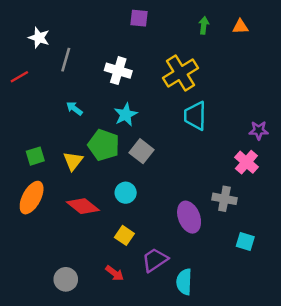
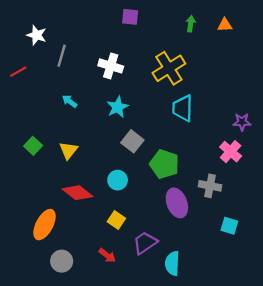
green pentagon: (104, 145) -> (164, 164), moved
green square: (35, 156) -> (33, 146), turned -30
orange ellipse: (32, 198) -> (45, 225), moved

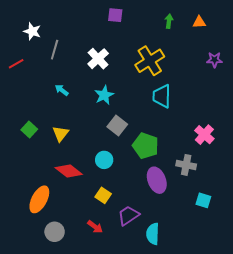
white cross: (111, 66) -> (98, 59), turned 30
purple star: (242, 122) -> (214, 60), moved

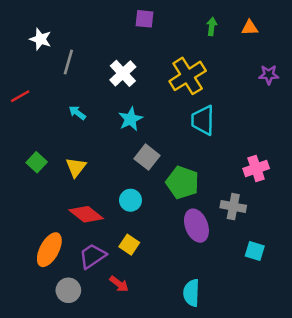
red line: (16, 64) -> (20, 96), moved
pink cross: (204, 135) -> (256, 169), turned 30
purple trapezoid: (128, 216) -> (92, 256), moved

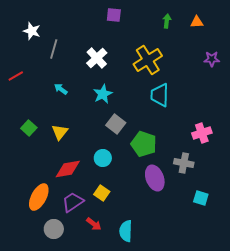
red diamond: (86, 214) -> (68, 169), turned -48
cyan semicircle: (191, 293) -> (126, 231), moved

